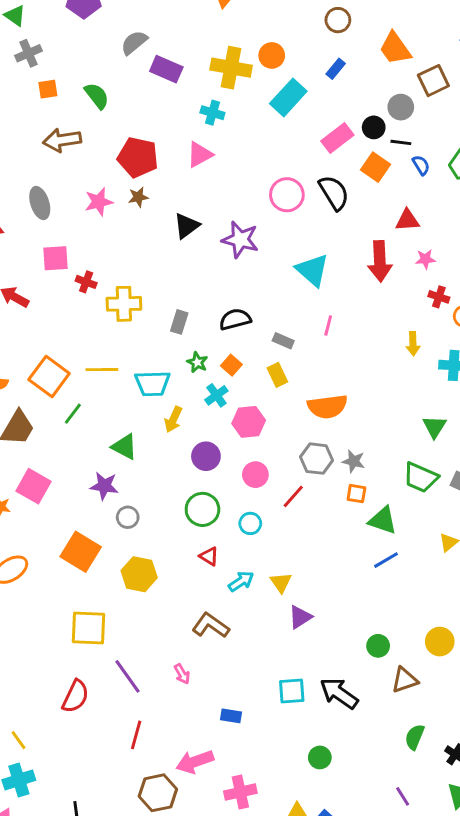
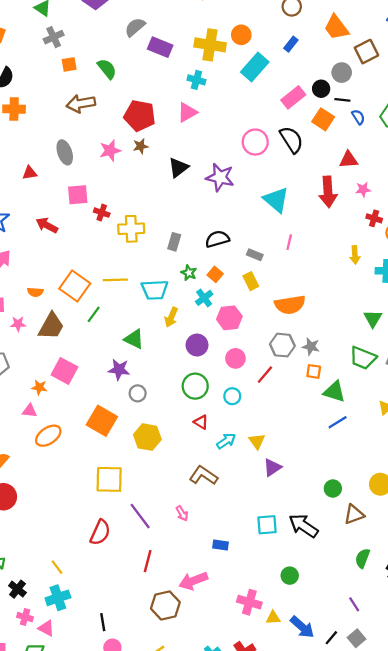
pink cross: (240, 792) -> (249, 602), moved, turned 30

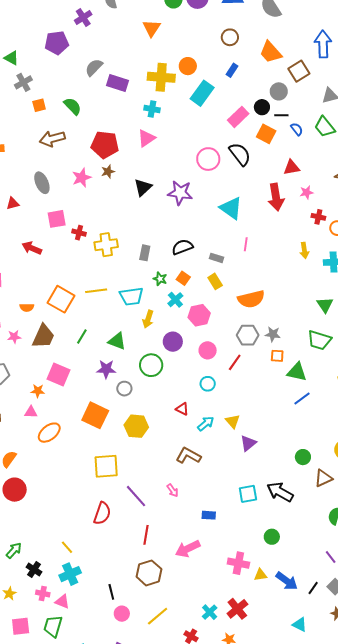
green line: (94, 314) -> (82, 336), moved
green circle: (195, 386) -> (151, 365), moved
brown hexagon: (165, 605) -> (149, 573), moved

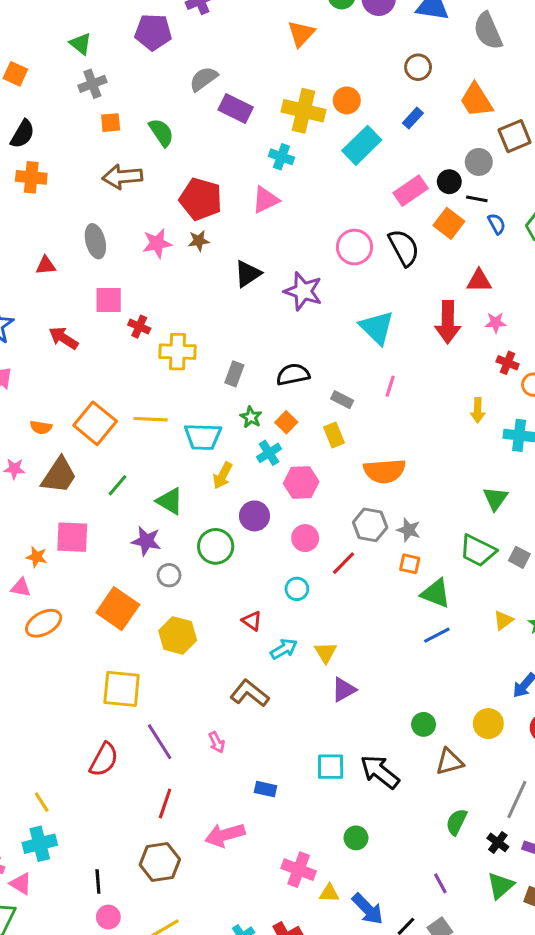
pink square: (58, 374) -> (72, 537), turned -30

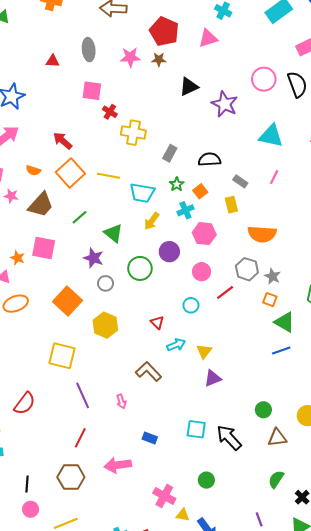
cyan triangle: (377, 327) -> (271, 136), turned -40
red arrow: (64, 338) -> (63, 141), moved
red semicircle: (104, 760) -> (25, 403), moved

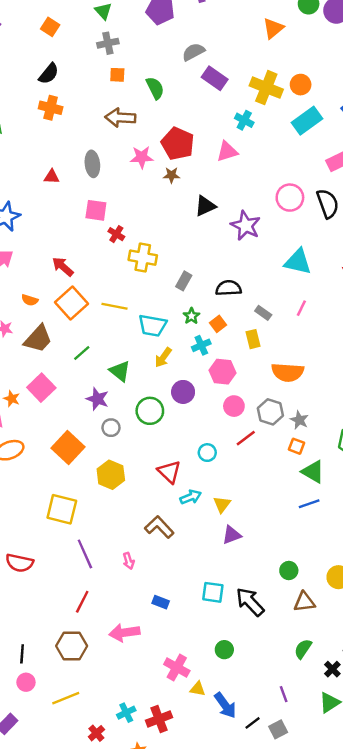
pink star: (130, 57) -> (142, 157), moved
pink square: (44, 248) -> (41, 388), turned 35
pink circle: (202, 272) -> (234, 406), moved
red triangle: (157, 323) -> (169, 472), size x1.5
red semicircle: (25, 403) -> (20, 563), turned 65

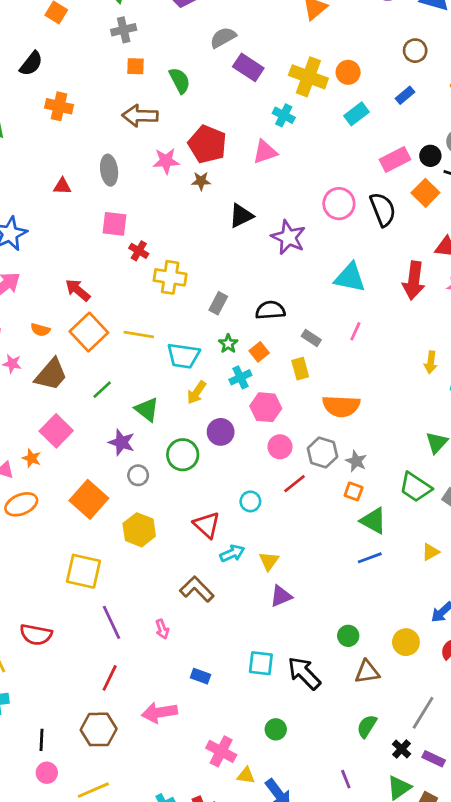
black semicircle: (49, 74) -> (31, 64), moved
cyan rectangle: (307, 121) -> (356, 114), size x0.7
orange star: (12, 399) -> (32, 458), moved

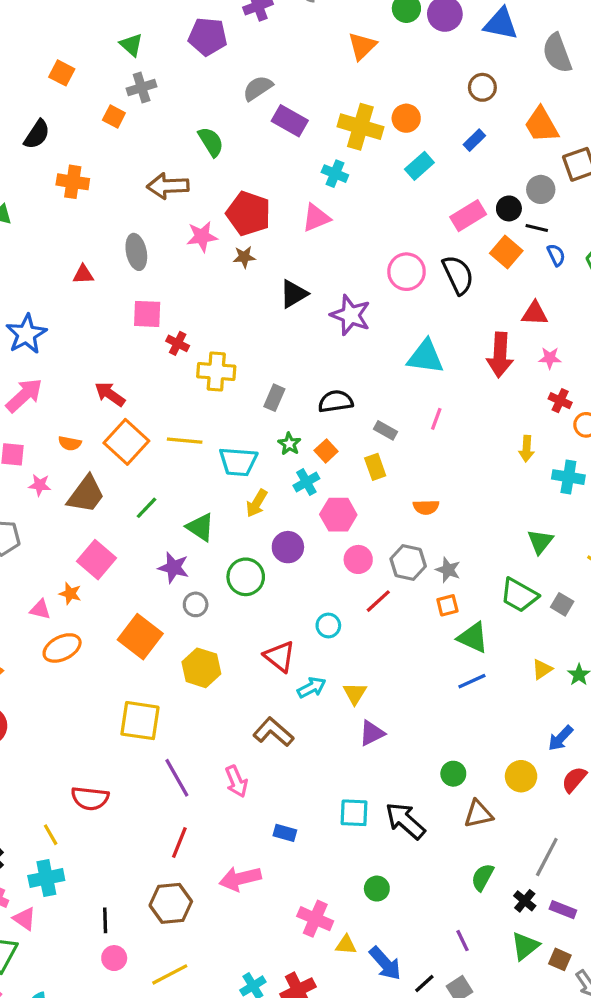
orange square: (135, 66) -> (114, 116), moved, turned 30
orange semicircle: (341, 406) -> (426, 507), size x0.6
orange square: (354, 491) -> (447, 605), turned -30
pink arrow: (162, 629) -> (236, 781), size x1.4

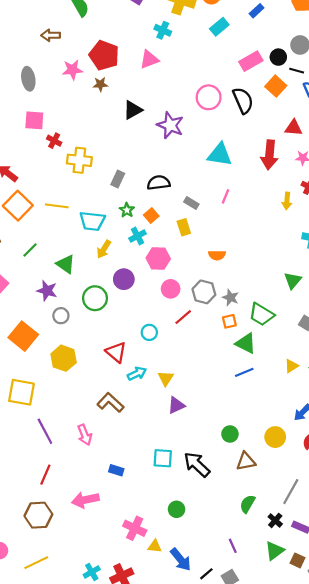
brown arrow: (168, 186) -> (51, 35), size x0.7
yellow arrow: (527, 449) -> (287, 201), moved
green trapezoid: (519, 595) -> (261, 314), moved

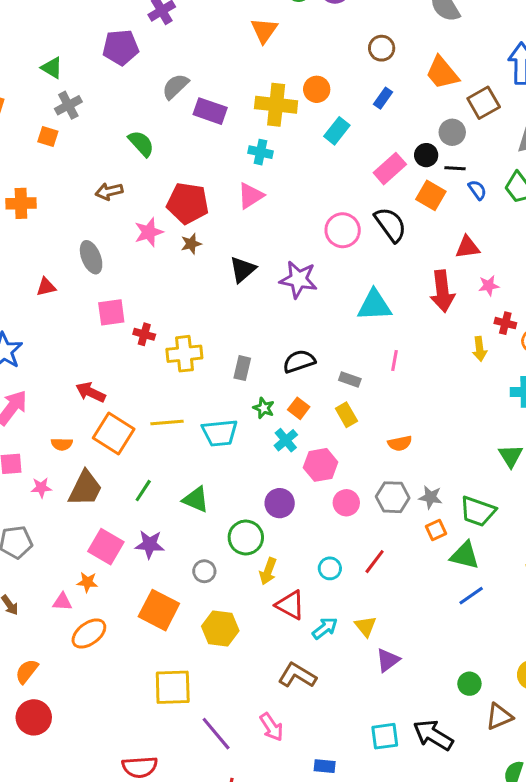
yellow arrow: (104, 249) -> (268, 571), moved
purple star: (47, 291) -> (150, 544), moved
red line: (183, 317) -> (375, 562), moved

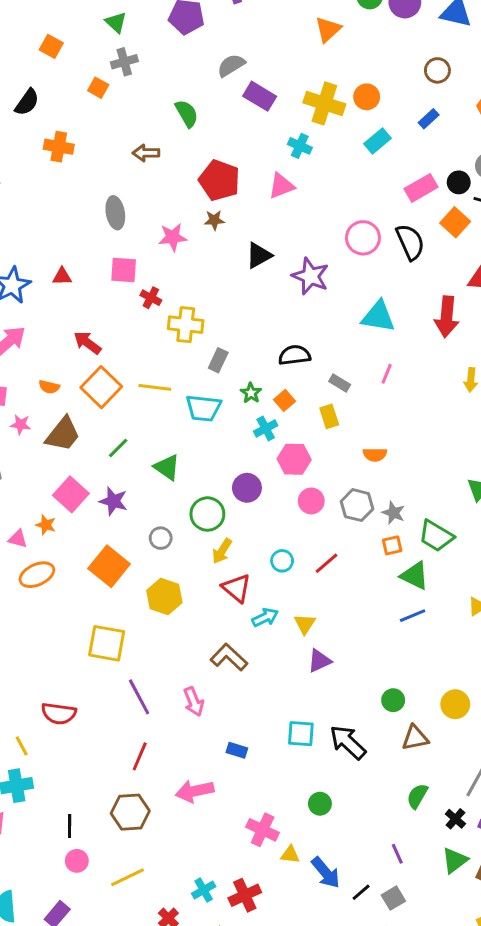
pink star: (149, 232) -> (173, 237), moved
red triangle: (46, 287) -> (62, 276), moved
gray rectangle: (242, 368) -> (218, 360), moved

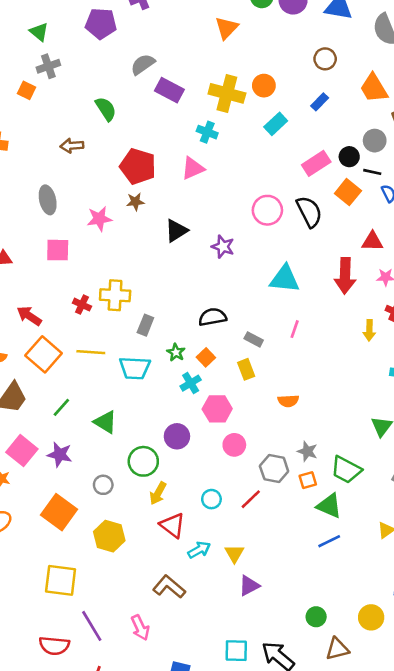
purple star: (310, 276) -> (223, 247), size x0.7
red cross: (151, 298) -> (82, 305), moved
gray hexagon: (357, 505) -> (274, 469), moved
red semicircle: (59, 713) -> (54, 646), moved

